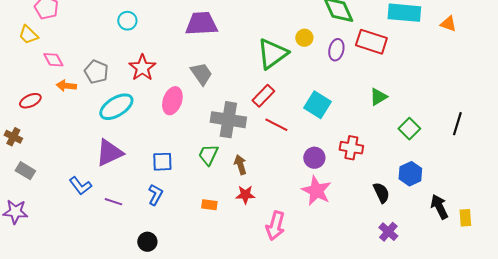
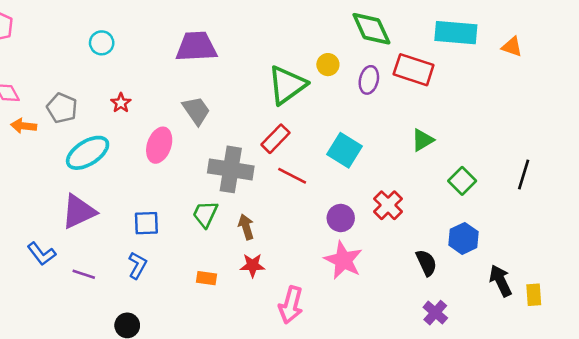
red star: (142, 68) -> (121, 103), size x0.6
red cross: (351, 148) -> (388, 205), turned 35

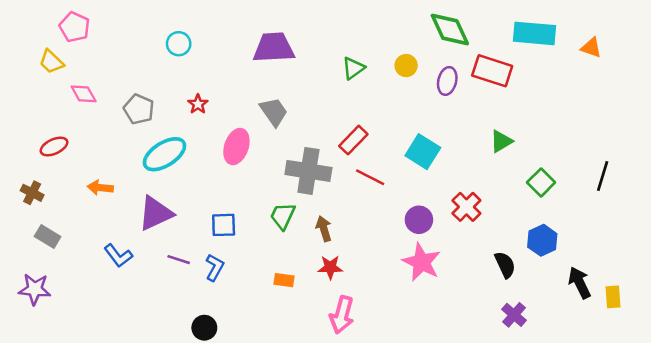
green triangle: (287, 85) -> (353, 68), moved, size x0.6
orange arrow: (24, 126) -> (100, 188), moved
purple line: (84, 274) -> (179, 260), moved
pink arrow: (291, 305) -> (342, 315), moved

